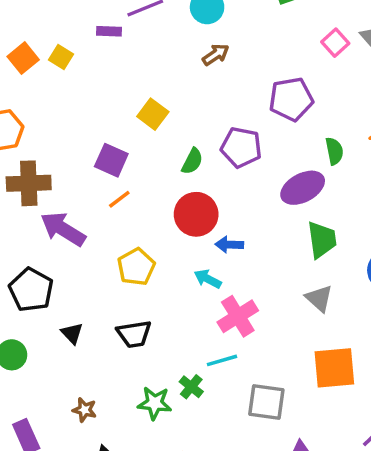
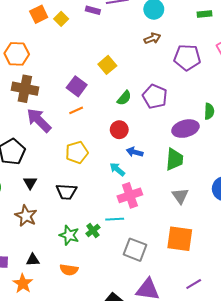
purple pentagon: (291, 99) -> (187, 57), moved
red circle: (196, 214) -> (119, 130), size x0.7
green trapezoid: (322, 240) -> (174, 159), moved
brown star: (85, 410) -> (26, 216), moved, size x1.5

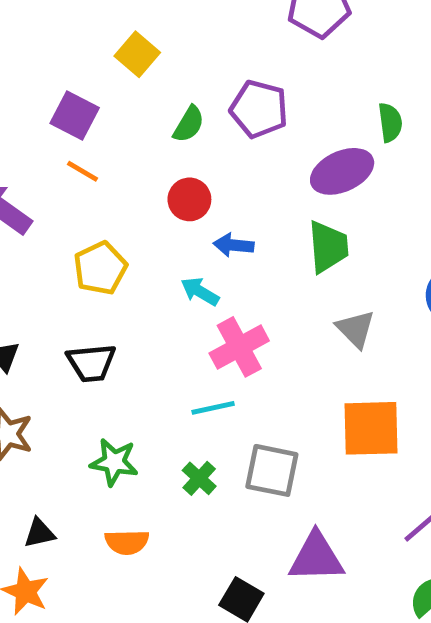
orange line: (76, 110) -> (82, 171), turned 64
green cross: (93, 230) -> (199, 478), moved

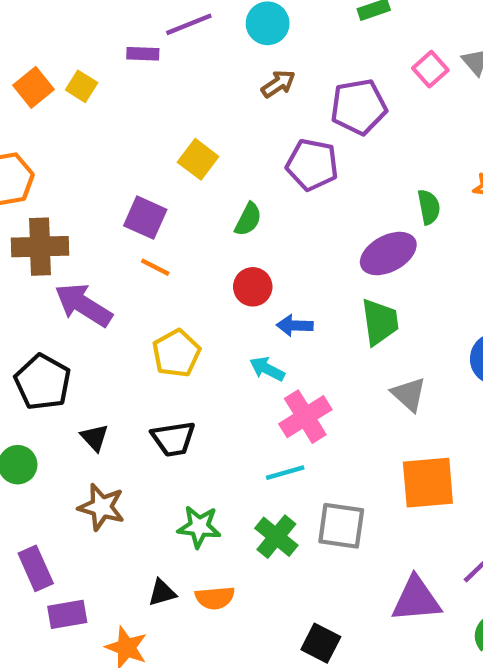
purple pentagon: (259, 109) -> (312, 165), moved
green cross: (199, 478) -> (276, 537), size x1.4
black triangle: (39, 533) -> (162, 593), moved
purple triangle: (316, 557) -> (416, 599), moved

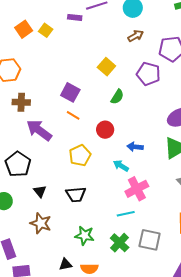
yellow square: (198, 159) -> (106, 67), moved
brown cross: (40, 247) -> (21, 102), size x0.7
red circle: (253, 287) -> (105, 130), moved

